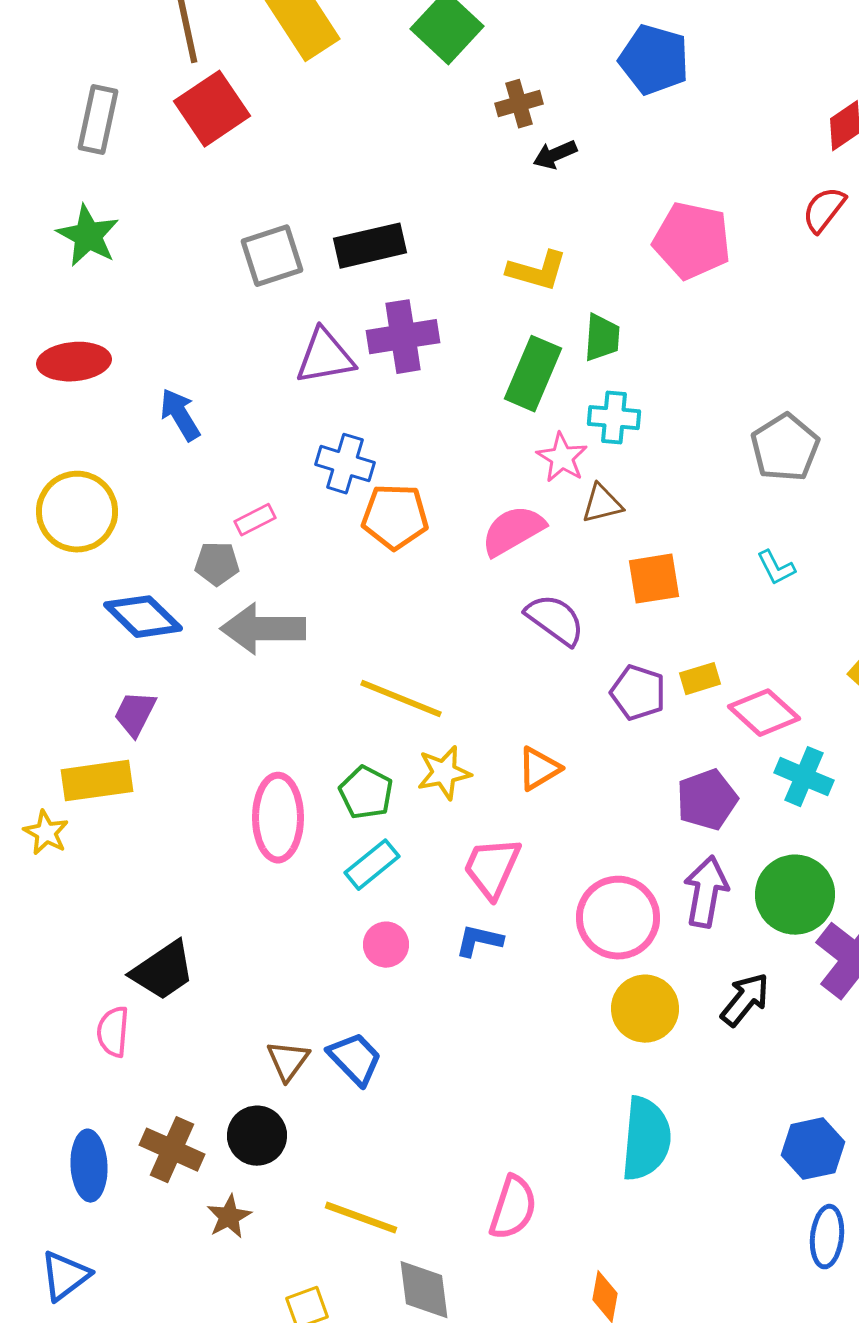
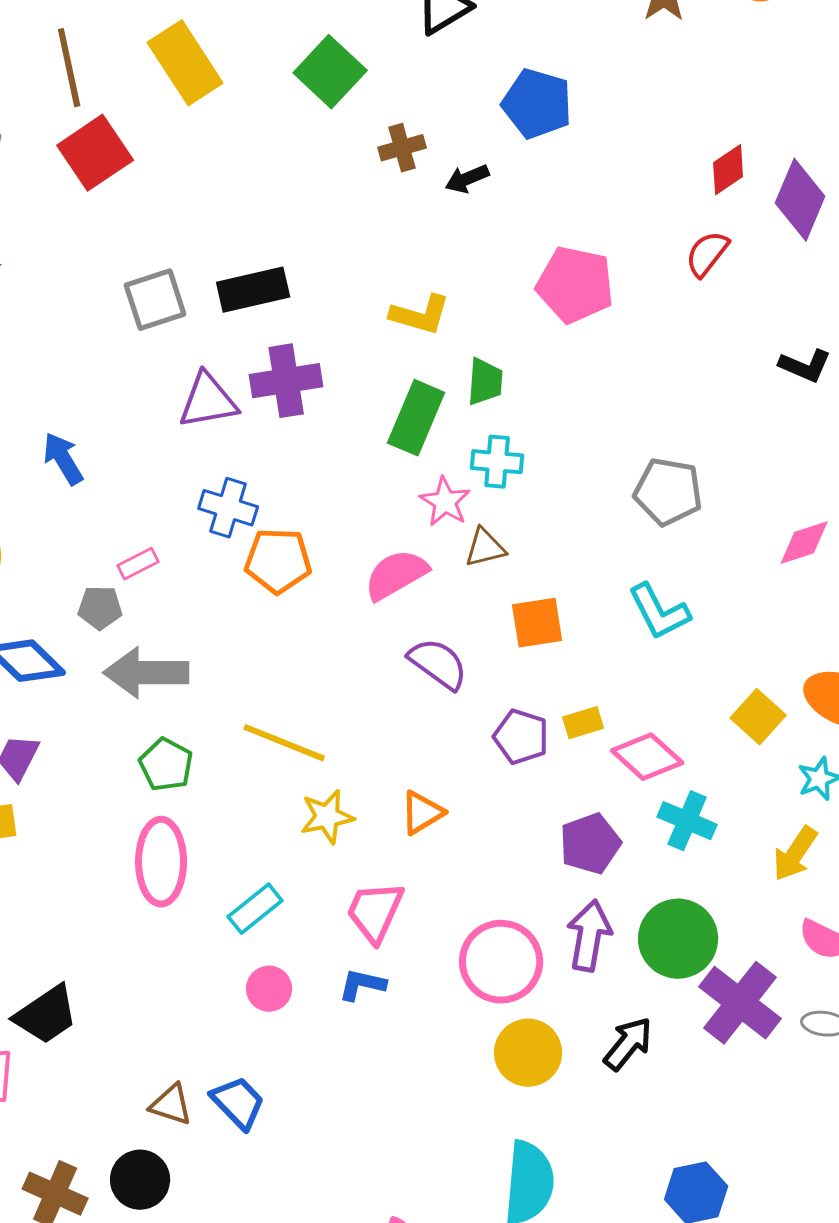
black arrow: (555, 155) -> (467, 179), moved
gray pentagon: (785, 448) -> (668, 492), turned -30
cyan L-shape: (776, 568) -> (659, 612), size x1.6
green pentagon: (366, 793) -> (166, 765), moved
brown triangle: (288, 1061) -> (171, 1105), turned -48

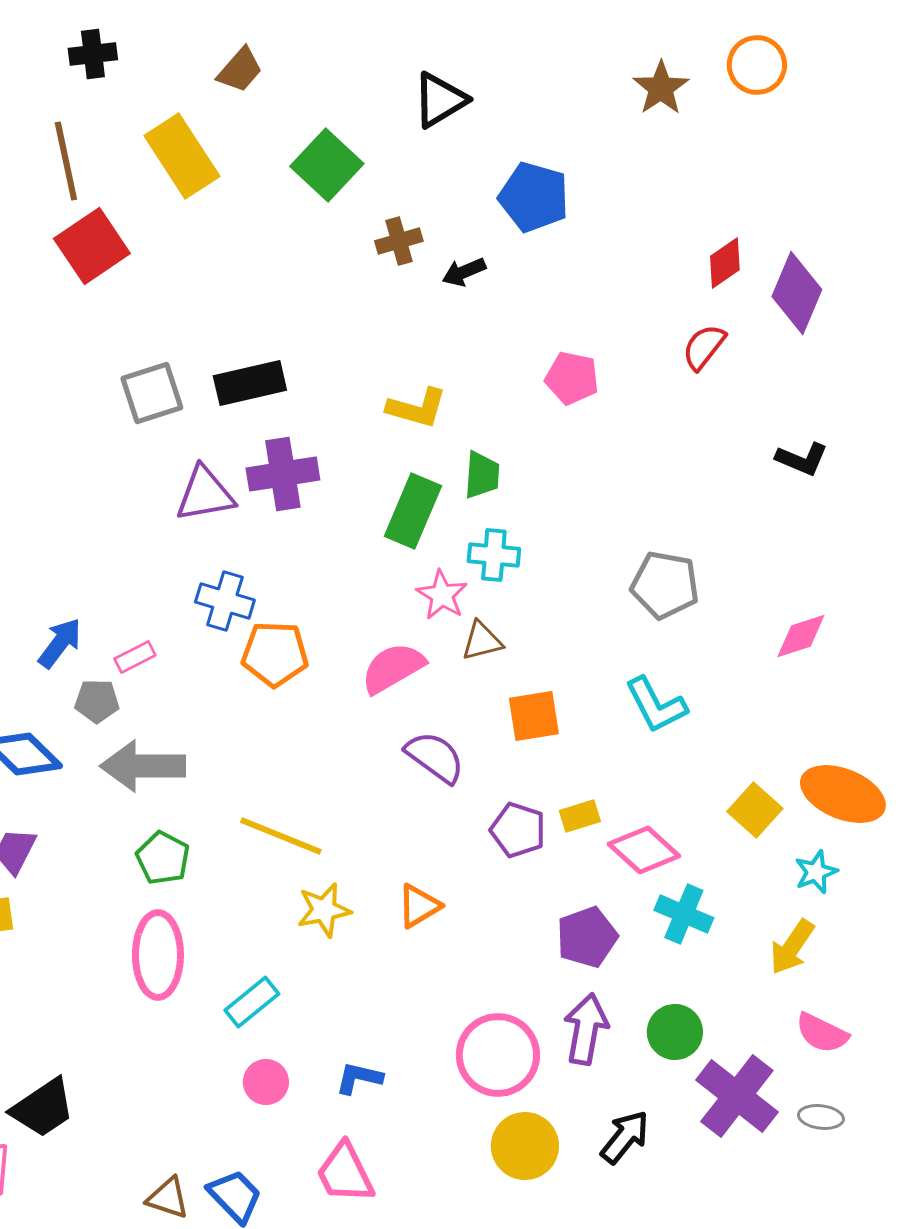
pink pentagon: (575, 285) -> (572, 378), size x0.7
blue arrow: (63, 459) -> (60, 643), moved, turned 68
pink trapezoid: (375, 912) -> (345, 1173), moved, turned -50
green circle: (678, 939) -> (675, 1032), size x0.7

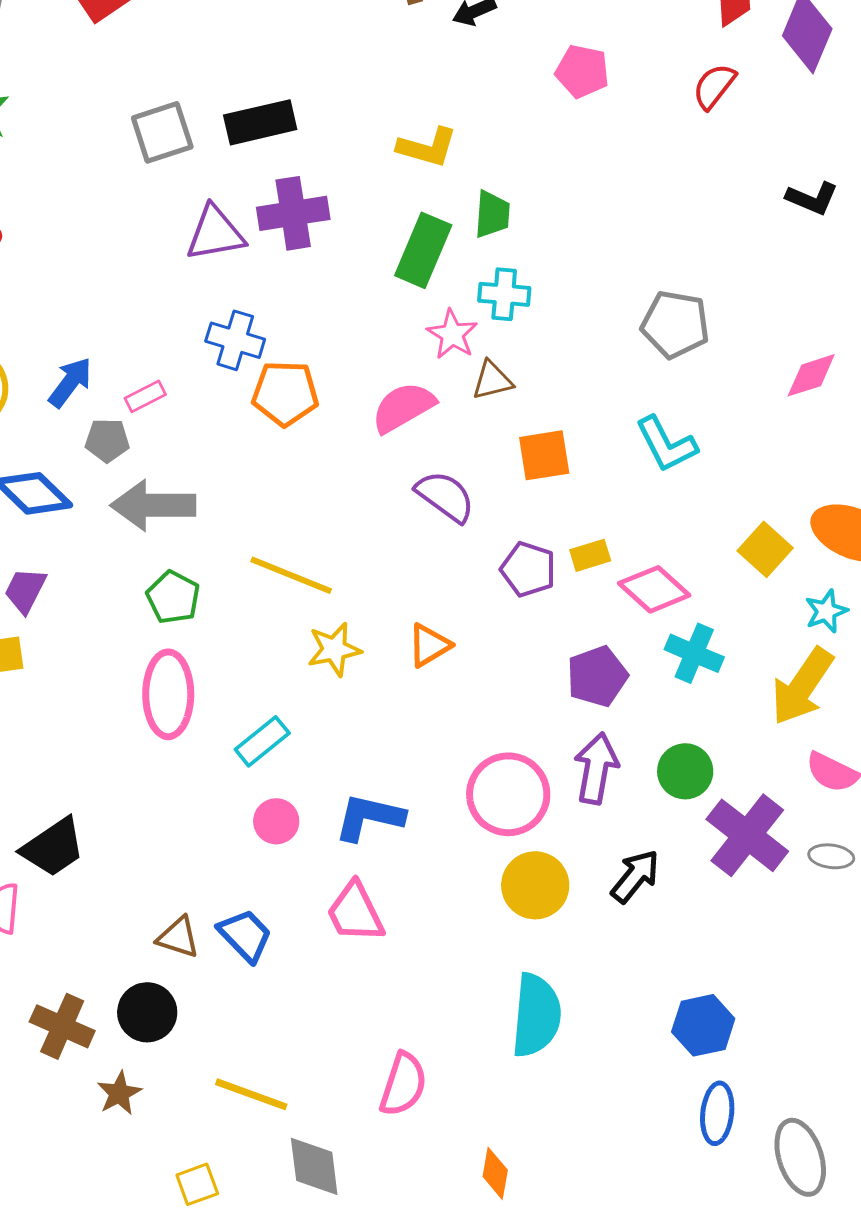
pink pentagon: (572, 378) -> (582, 71), moved
yellow arrow: (792, 947) -> (802, 686), size x1.4
blue L-shape: (359, 1078) -> (369, 817), size x1.5

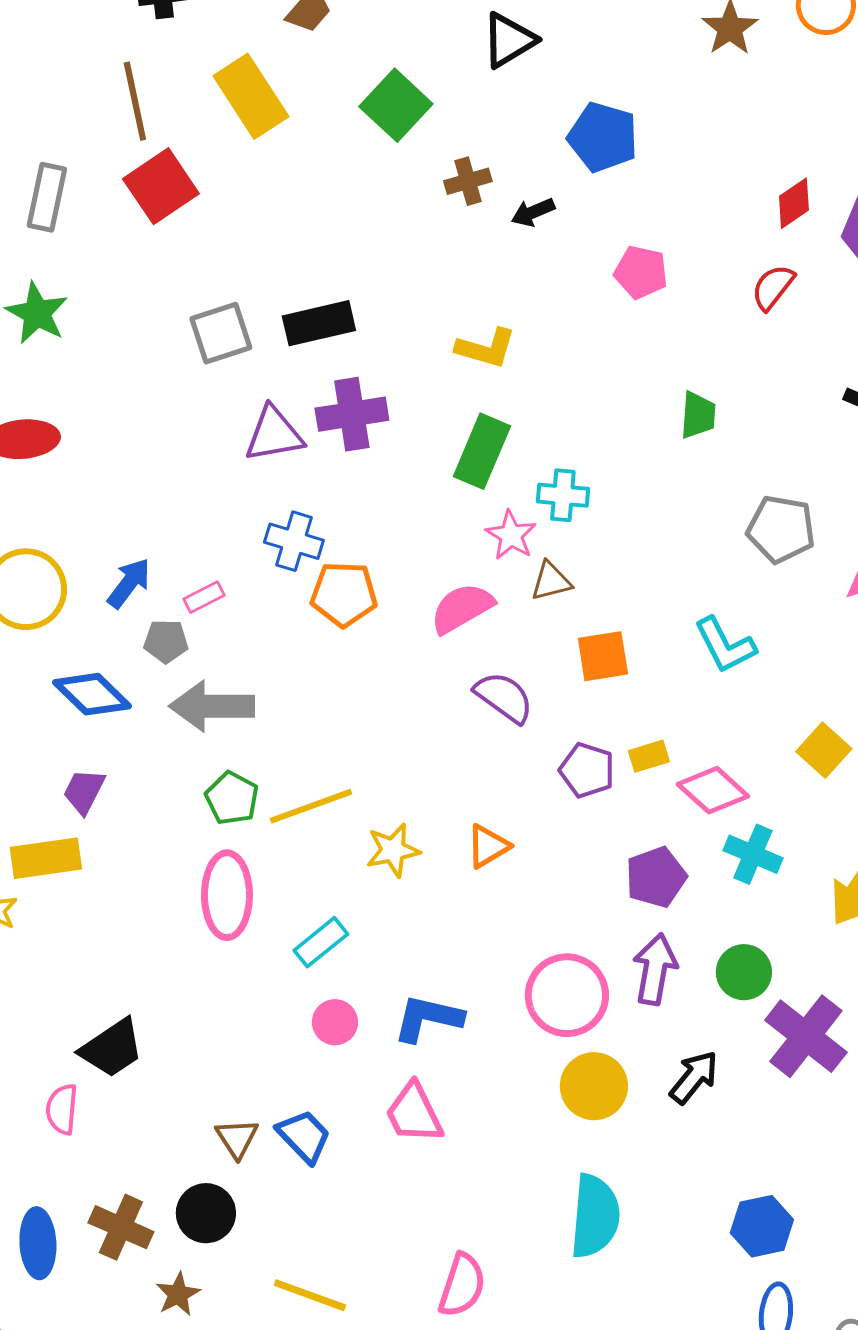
green trapezoid: (492, 214) -> (698, 415), moved
gray pentagon: (675, 324) -> (781, 529), moved
yellow line: (291, 575) -> (311, 806), moved, turned -42
brown triangle: (178, 937) -> (237, 1138), turned 39

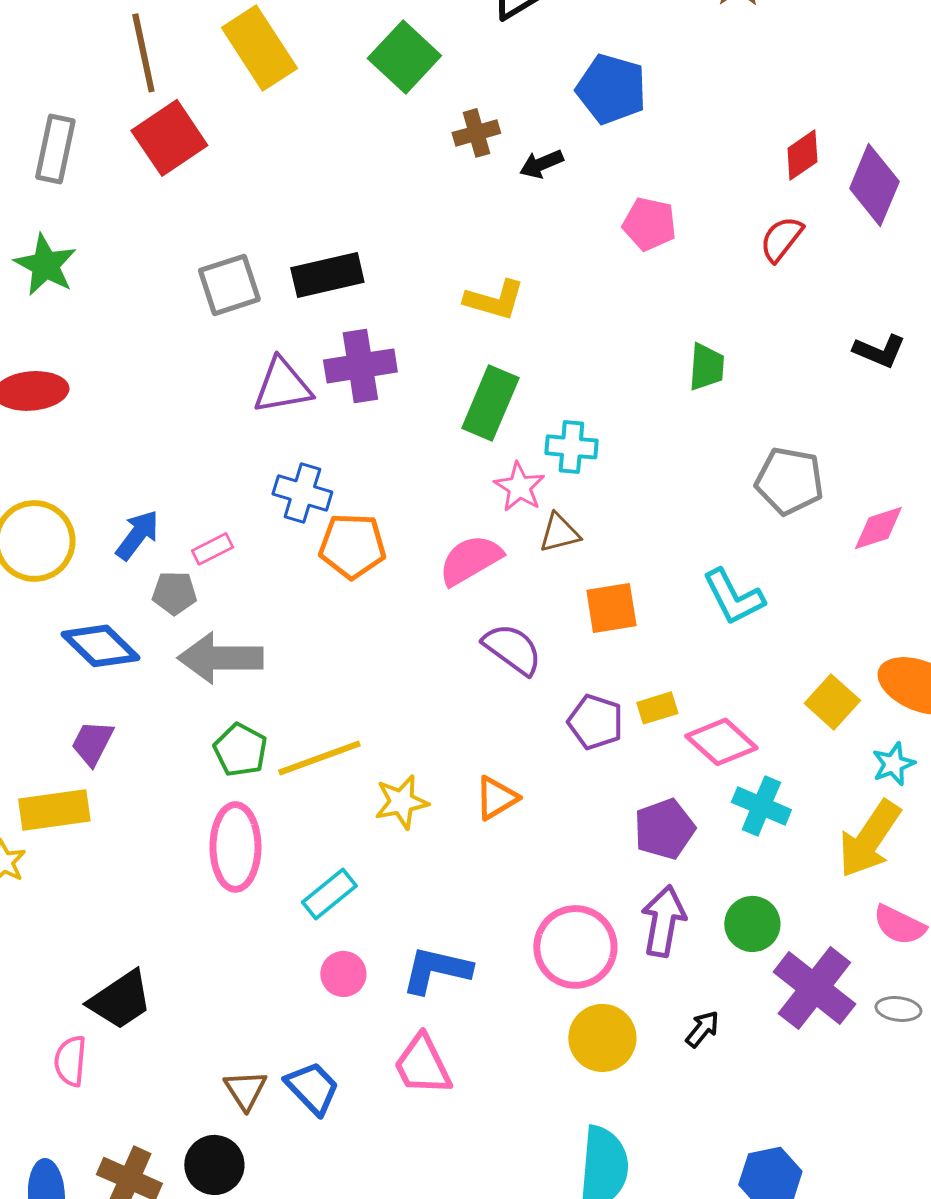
black arrow: (694, 1077) -> (702, 1029), size x0.7

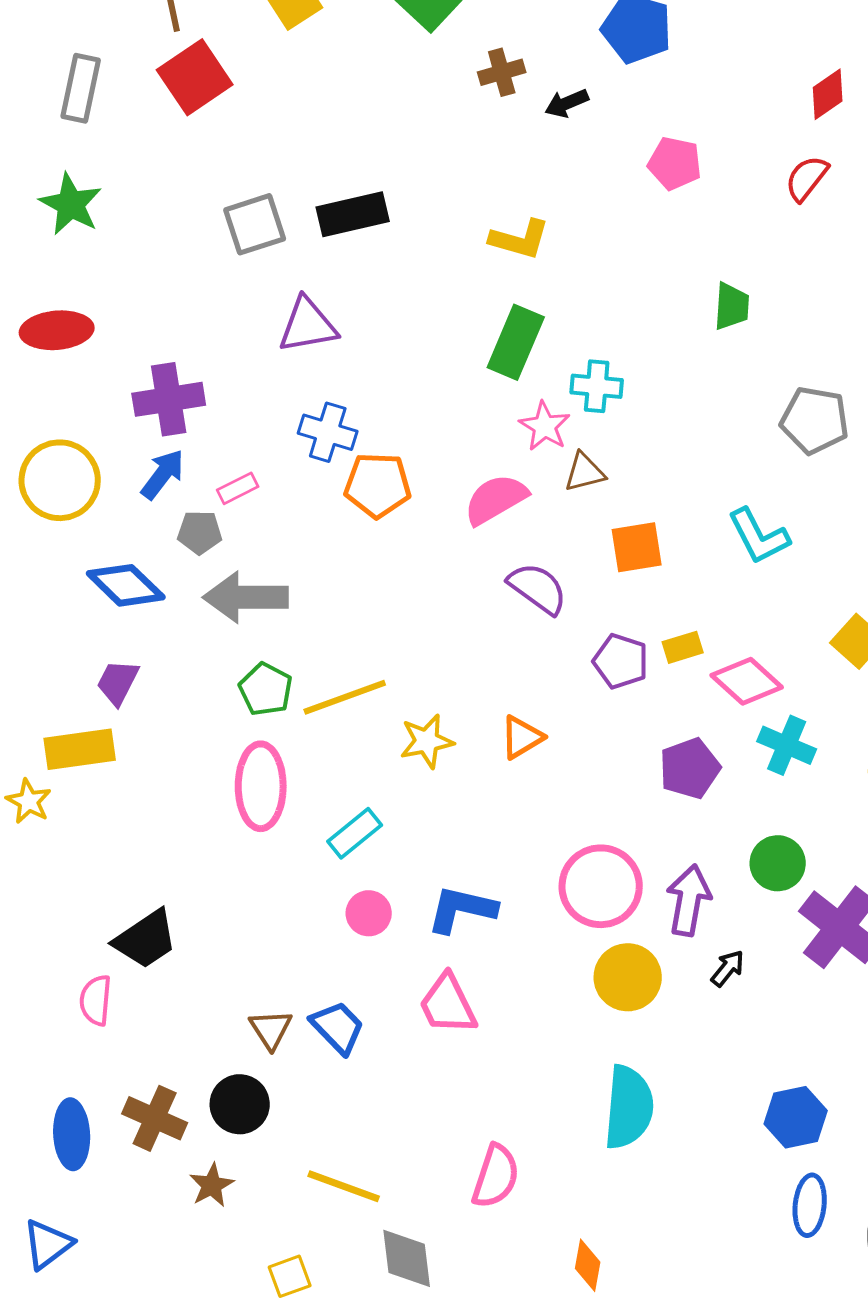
purple cross: (360, 366) -> (169, 399), moved
purple arrow: (663, 921) -> (689, 900), moved

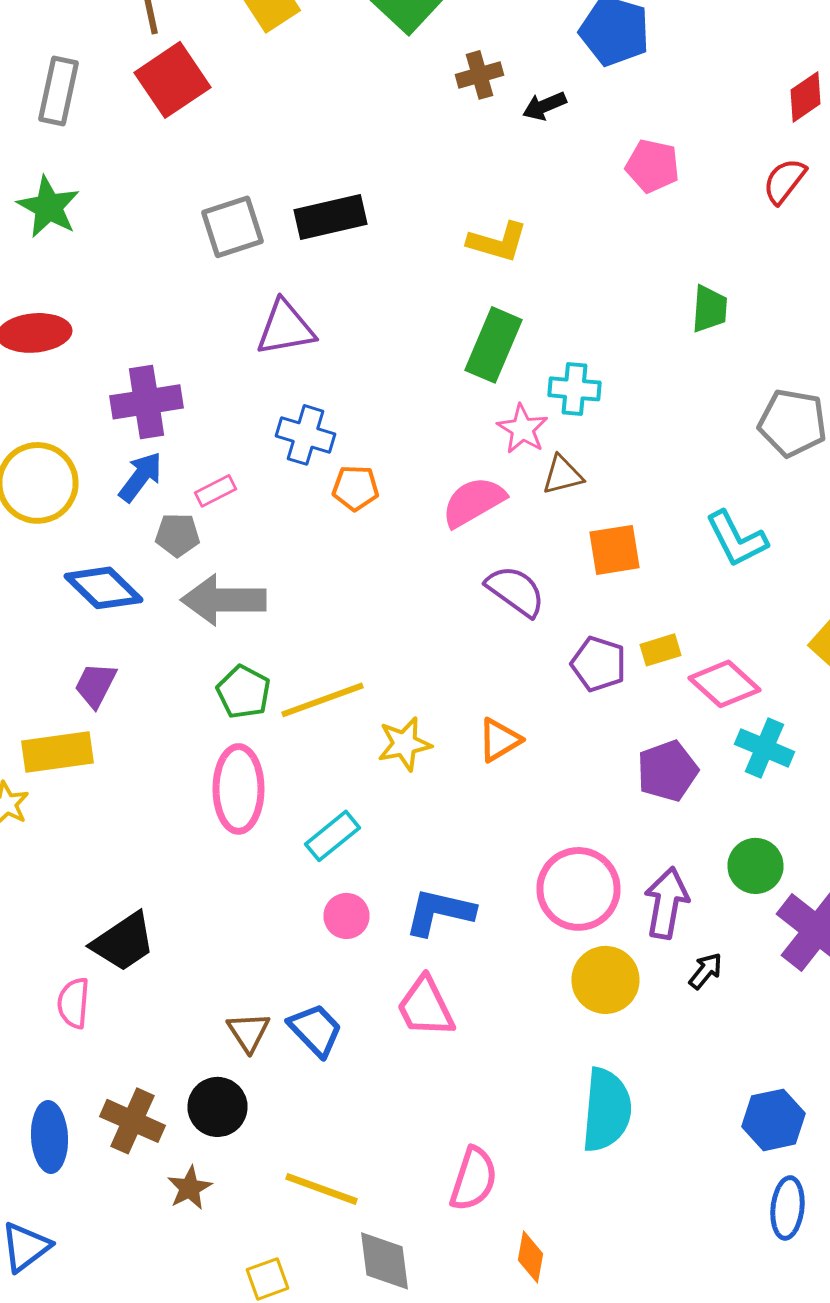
orange pentagon: (378, 485) -> (356, 488), size x0.7
orange diamond: (588, 1265) -> (530, 1257), moved

